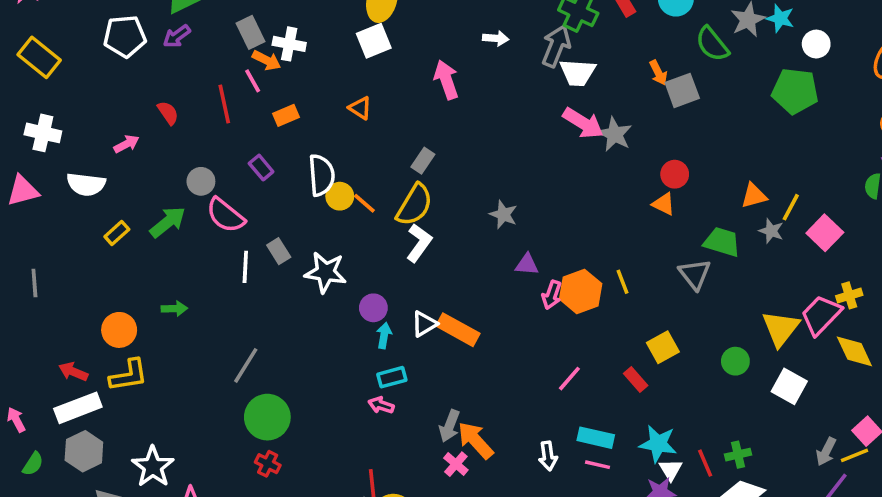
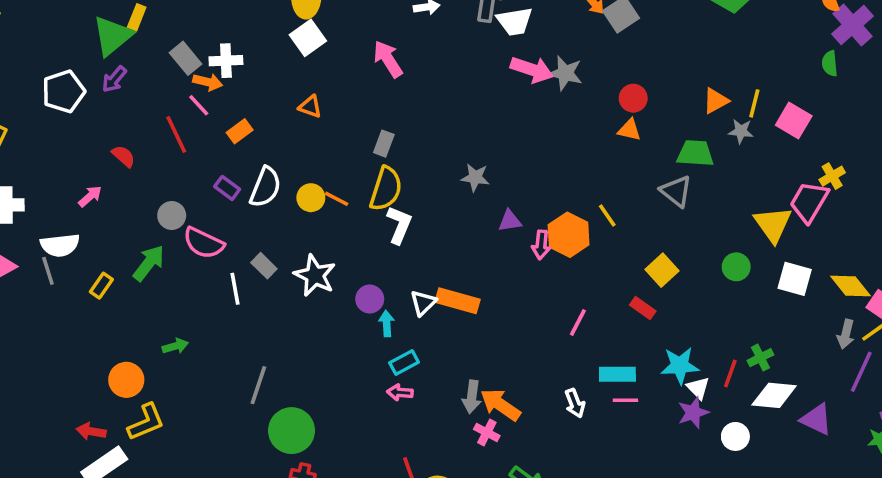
white semicircle: (321, 175) -> (265, 187), moved, turned 39
white star: (326, 272) -> (315, 275), turned 30
gray line: (34, 283) -> (48, 271), moved
yellow diamond: (854, 351) -> (851, 286), moved
red line: (705, 463) -> (730, 374), turned 56

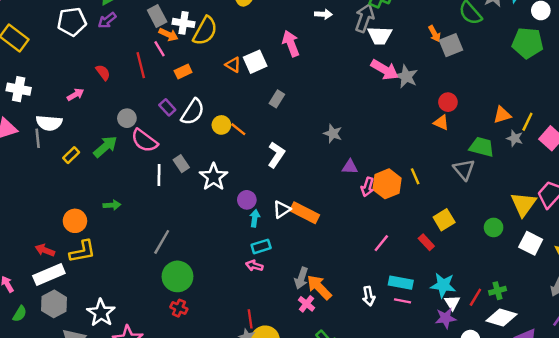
white square: (308, 38) -> (255, 62), moved
yellow semicircle: (386, 189) -> (205, 31), moved

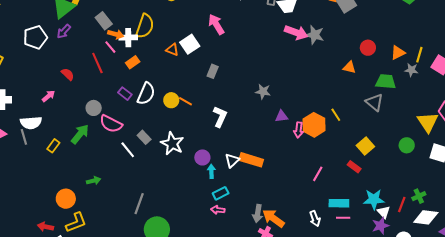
white cross: (183, 23) -> (128, 38), moved
red circle: (448, 102) -> (368, 48), moved
white line: (159, 175) -> (128, 150), turned -30

